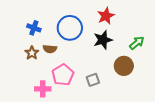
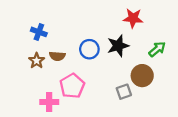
red star: (106, 16) -> (133, 18), moved, turned 30
blue circle: (70, 28) -> (89, 49), moved, size x0.7
gray square: (93, 80) -> (124, 92), moved

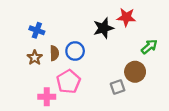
black star: (118, 46) -> (103, 28), moved
blue circle: (89, 49) -> (75, 51), moved
brown semicircle: (57, 56) -> (54, 53), turned -96

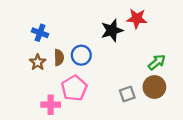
green arrow: (149, 47) -> (157, 62), moved
brown circle: (135, 72) -> (154, 87), moved

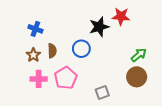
blue circle: (81, 55) -> (81, 49), moved
gray square: (127, 94) -> (102, 93), moved
pink cross: (51, 105) -> (39, 79), moved

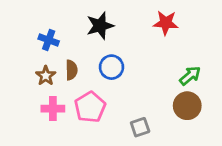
black star: (99, 27) -> (100, 26), moved

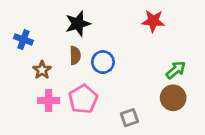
black star: (100, 26) -> (78, 24), moved
blue cross: (49, 40) -> (23, 40), moved
brown semicircle: (71, 70) -> (75, 55), moved

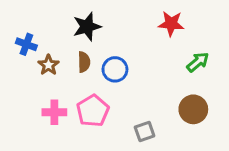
brown star: (42, 70) -> (48, 65), moved
green arrow: (176, 70) -> (198, 62), moved

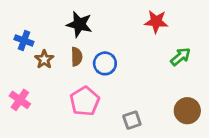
black star: (87, 27) -> (79, 24), turned 30
brown circle: (193, 109) -> (187, 111), moved
pink cross: (54, 112) -> (20, 100), moved, turned 35

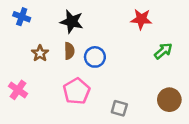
blue cross: (24, 40) -> (22, 17), moved
gray square: (132, 120) -> (119, 108), turned 35

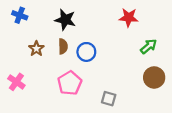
brown circle: (169, 100) -> (154, 77), moved

